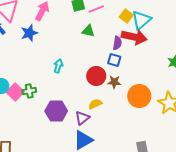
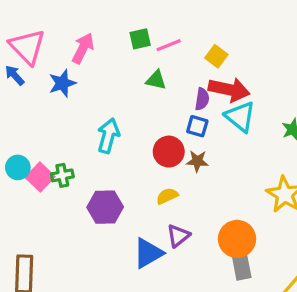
cyan triangle: (141, 20) -> (240, 117), moved, turned -40
cyan arrow: (58, 66) -> (108, 136), size x1.5
orange circle: (139, 96) -> (237, 239), moved
purple triangle: (82, 118) -> (178, 236), moved

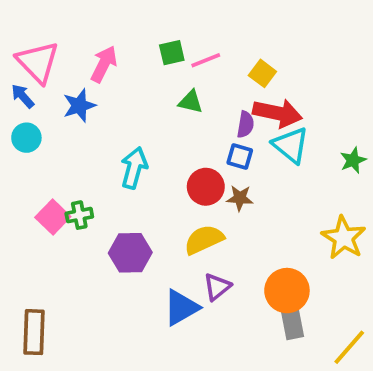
cyan circle: (18, 167) -> (26, 138), moved
yellow semicircle: (167, 196) -> (204, 240), size x1.5

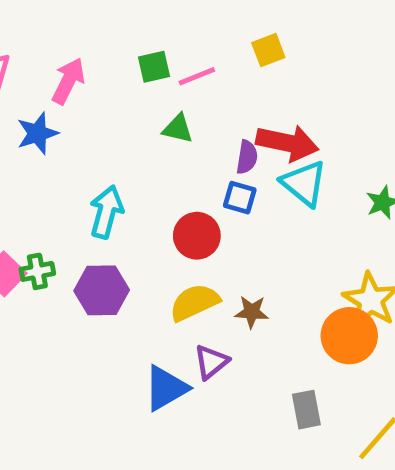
yellow square: (262, 73) -> (268, 50), moved, turned 32
brown star: (240, 198) -> (252, 312), moved
purple hexagon: (130, 253) -> (102, 290), moved
orange circle: (287, 291) -> (349, 336), moved

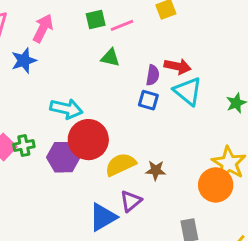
red arrow: (287, 143) -> (178, 66), size x0.7
cyan arrow: (106, 212) -> (66, 109), turned 88
red circle: (197, 236) -> (88, 140), moved, size x1.4

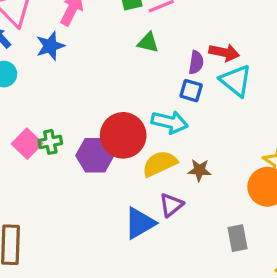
cyan arrow: (66, 109) -> (170, 122), moved

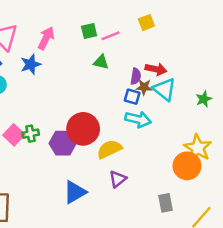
cyan arrow: (170, 122) -> (138, 119), moved
brown star: (199, 170) -> (144, 87), moved
blue triangle: (140, 223) -> (75, 192), moved

